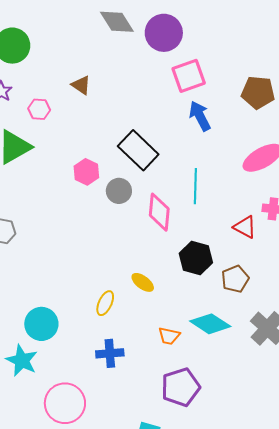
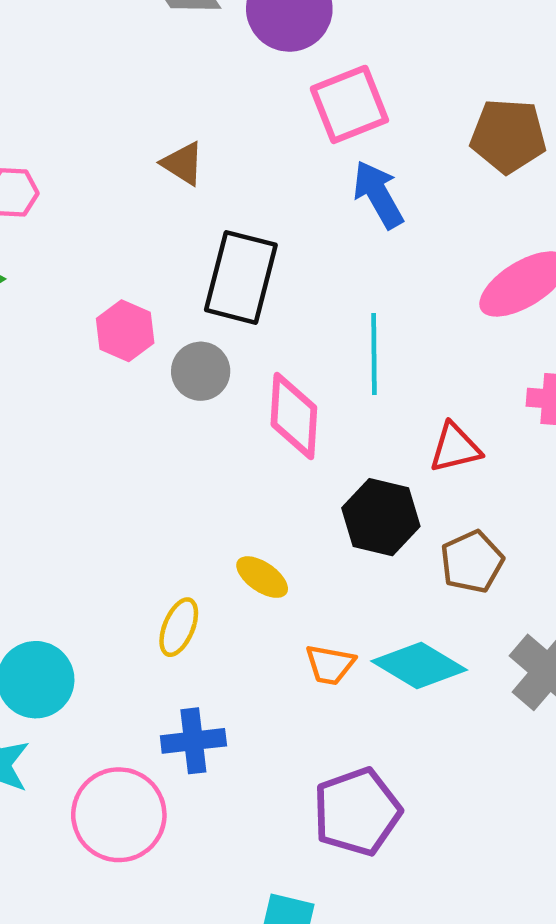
brown triangle: (81, 85) -> (183, 163), moved
black rectangle: (138, 150) -> (241, 277), turned 63
red triangle: (245, 227) -> (455, 448), moved, turned -40
orange trapezoid: (169, 336) -> (330, 665), moved
pink circle: (65, 403) -> (119, 815), moved

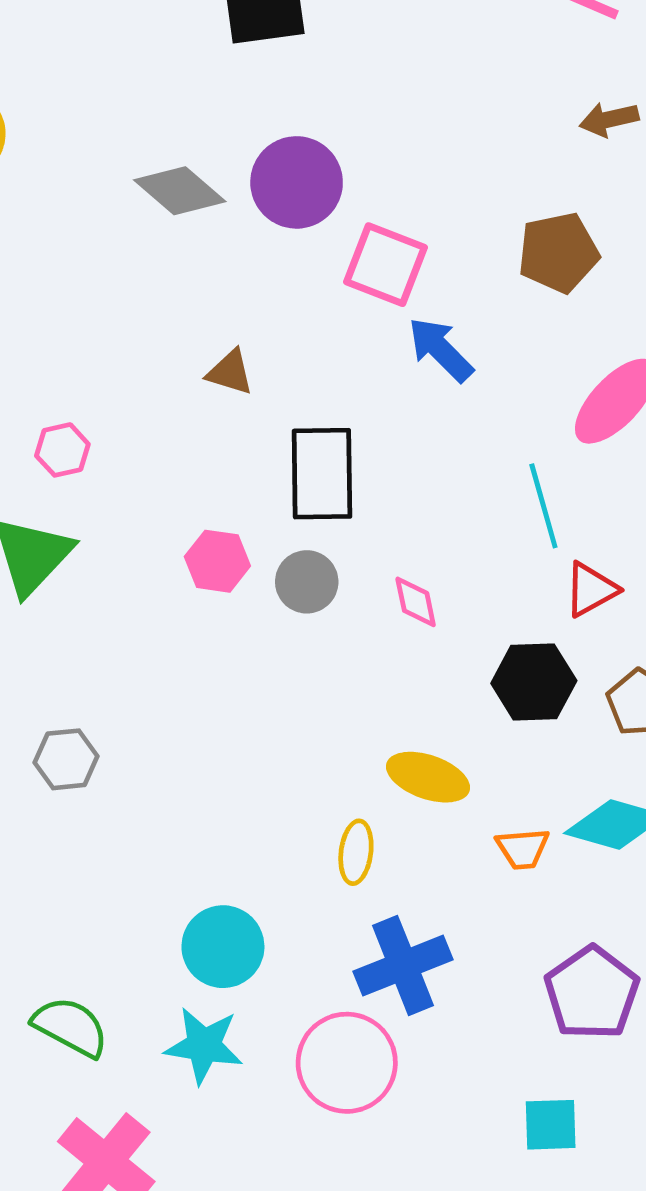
pink square: (349, 104) -> (386, 265), turned -32
cyan line: (374, 354) -> (543, 506), moved
pink diamond: (294, 416) -> (416, 602), size x0.6
yellow ellipse: (262, 577) -> (428, 777), size x1.4
blue cross: (193, 741) -> (403, 965), size x1.4

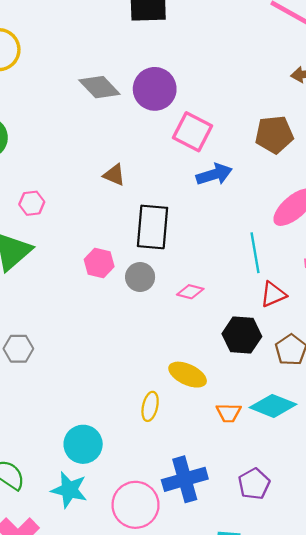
blue arrow: (441, 350) -> (214, 174), turned 112
pink diamond: (416, 602) -> (190, 292), turned -70
blue cross: (403, 965) -> (185, 479), moved
purple pentagon: (592, 993) -> (254, 484), size x0.7

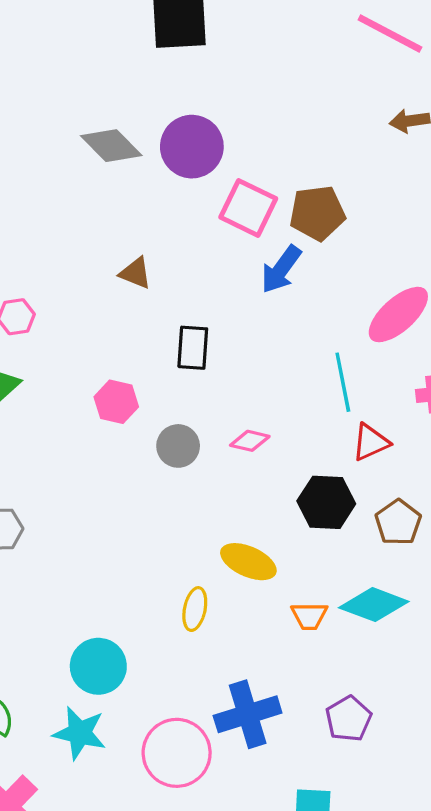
brown pentagon: (274, 135) -> (317, 213), moved
blue arrow: (214, 174) -> (281, 269), turned 144
black rectangle: (152, 227) -> (193, 348), size x0.7
gray circle: (140, 277) -> (178, 446), moved

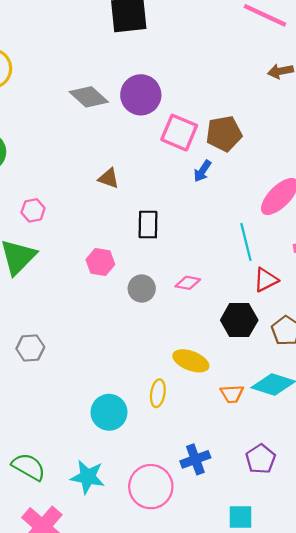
blue arrow: (281, 269) -> (202, 171), size x0.7
cyan circle: (98, 666) -> (109, 412), moved
blue cross: (248, 714) -> (195, 459), size x0.7

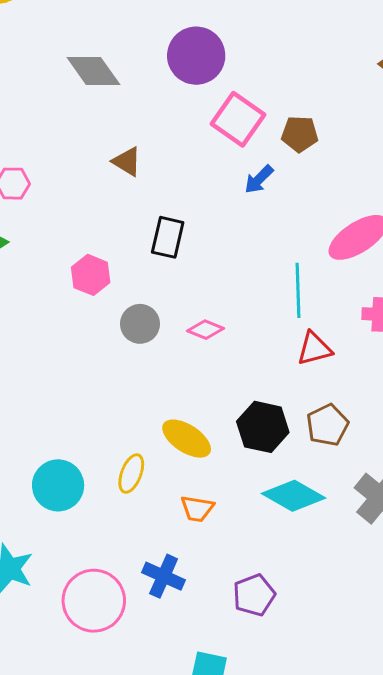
gray diamond: (89, 97) -> (93, 71), moved
brown pentagon: (224, 134) -> (300, 134), size x0.7
black hexagon: (239, 320) -> (263, 427), moved
orange trapezoid: (232, 394) -> (197, 509), moved
blue cross: (195, 459) -> (164, 576), turned 32

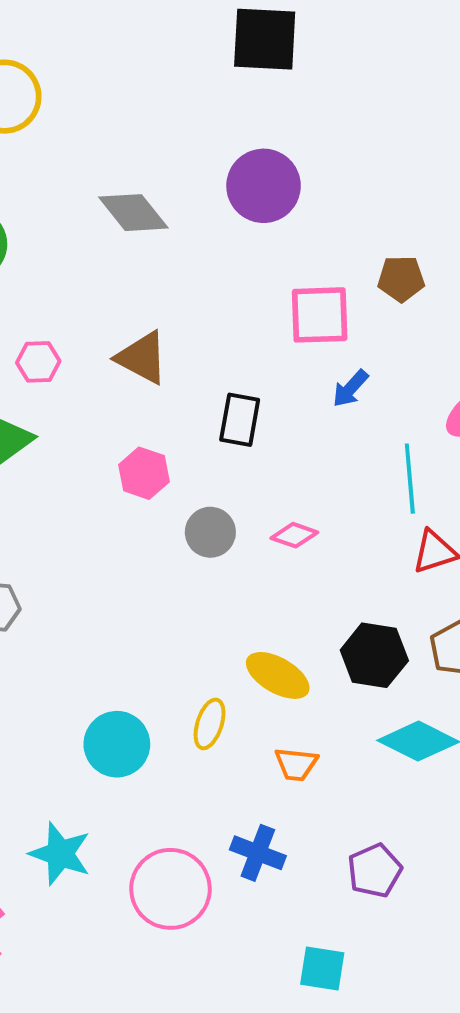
pink square: (238, 119) -> (320, 315), moved, turned -34
brown triangle: (127, 161) -> (142, 358), moved, size x1.4
blue arrow: (259, 179) -> (350, 388), moved

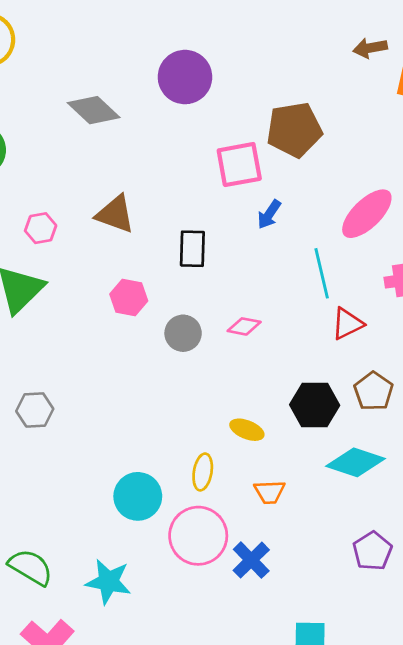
brown pentagon: (401, 279) -> (294, 130), size x1.6
yellow ellipse: (278, 675) -> (247, 430), size x0.7
blue cross: (258, 853) -> (251, 560), turned 33
purple pentagon: (375, 871) -> (372, 551), moved
pink circle: (170, 889) -> (198, 536), moved

